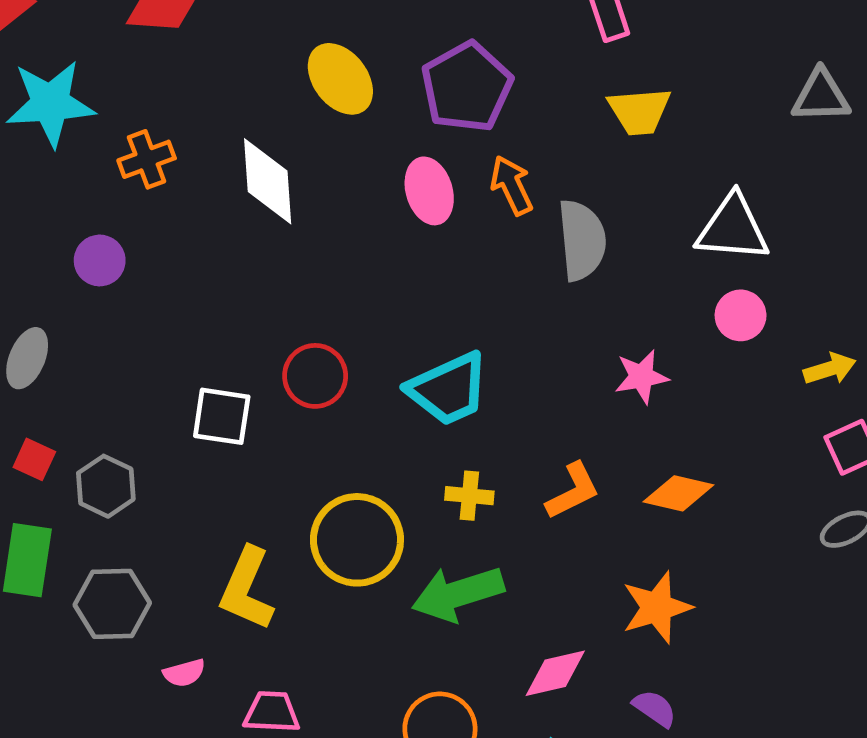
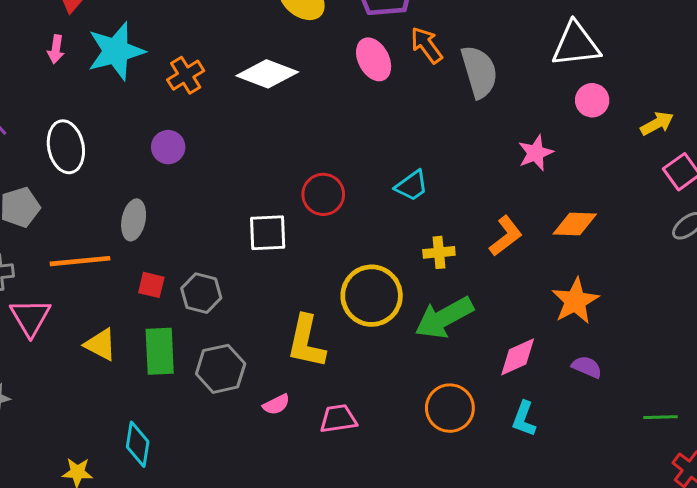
white diamond: (268, 181) -> (267, 74), turned -54
cyan trapezoid: (448, 389) -> (412, 186), size x0.6

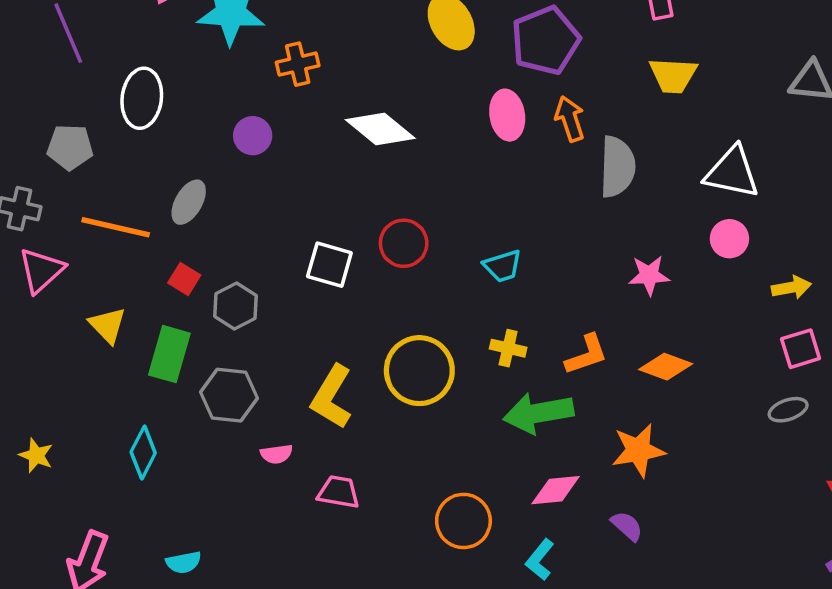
white diamond: (267, 74) -> (380, 129), moved
green arrow: (444, 318) -> (538, 413), moved
cyan diamond: (138, 444) -> (143, 452), moved

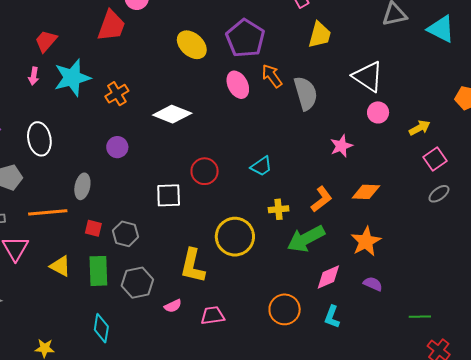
yellow trapezoid: (673, 75) -> (320, 35), turned -60
purple circle: (253, 136) -> (117, 147), moved
white triangle: (732, 172) -> (368, 77), turned 40

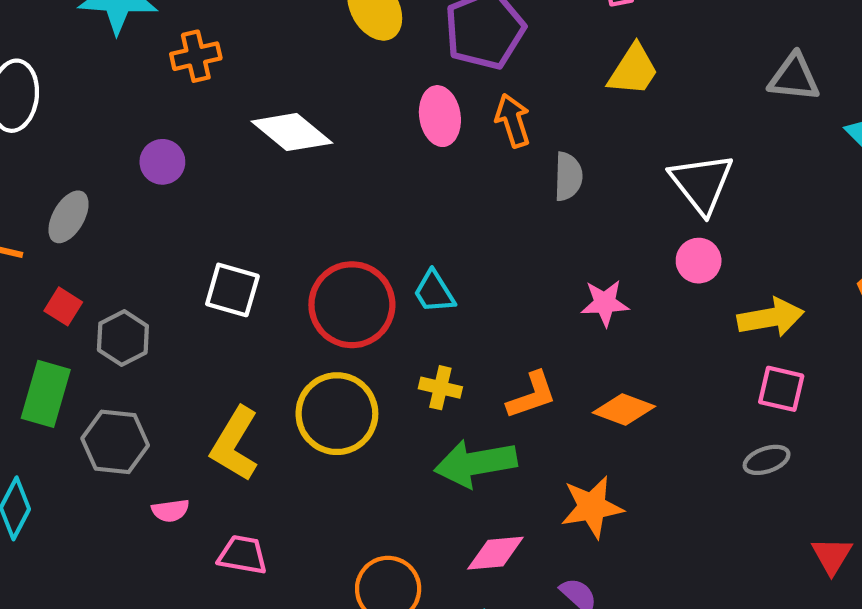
gray semicircle: (306, 93) -> (568, 177), size x0.7
yellow arrow: (420, 128) -> (771, 318), size x1.4
pink square: (435, 159) -> (781, 389), turned 30
cyan trapezoid: (261, 166) -> (434, 292), turned 75
red circle: (205, 171) -> (352, 305), moved, size x1.5

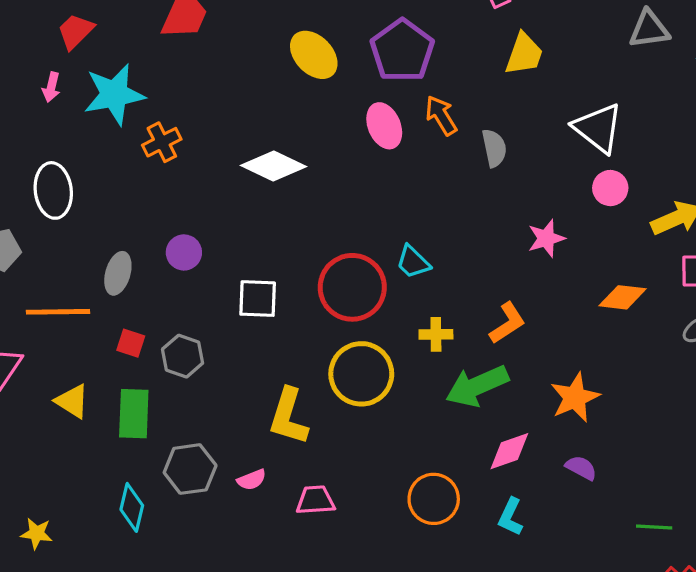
orange cross: (196, 56) -> (162, 142), moved
purple circle: (162, 162) -> (184, 252), moved
orange diamond: (624, 410) -> (622, 297), moved
gray hexagon: (115, 442) -> (190, 469), moved

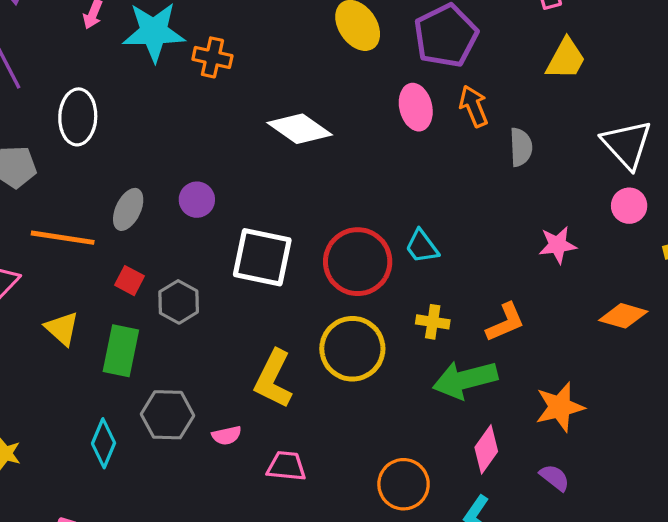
orange cross: (162, 142) -> (212, 57), moved, turned 30
white square: (258, 299) -> (262, 257), size x1.4
pink diamond: (509, 451) -> (486, 449), turned -45

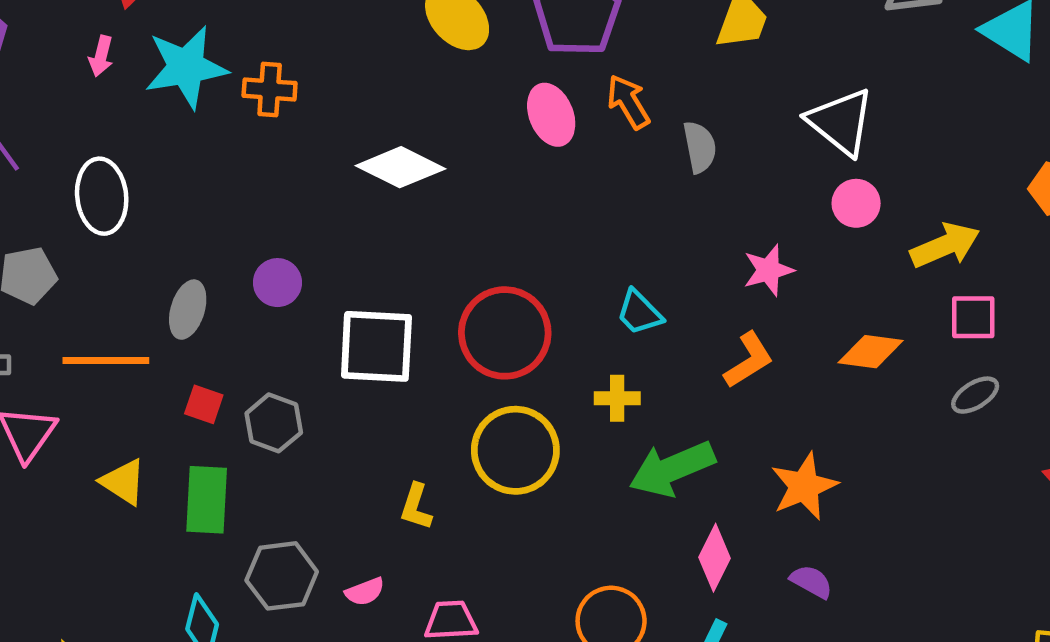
cyan trapezoid: (422, 246) -> (639, 313), moved
orange L-shape: (505, 322) -> (749, 360), moved
yellow L-shape: (273, 379) -> (416, 507), size x0.6

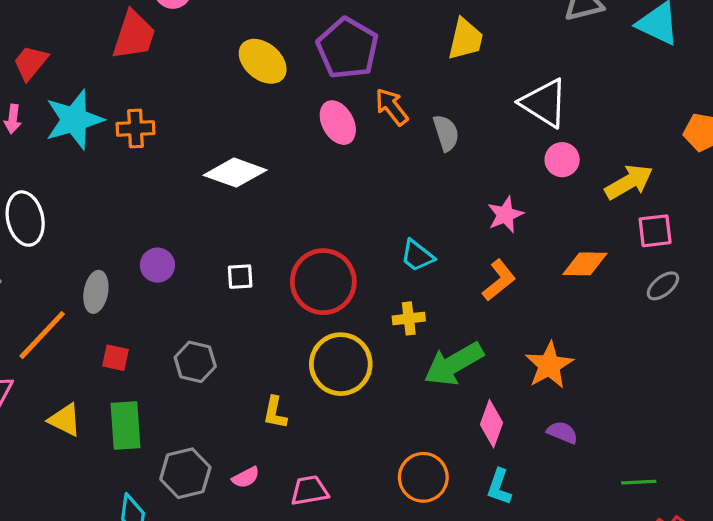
white square: (376, 346) -> (240, 277), moved, size x0.5
orange line: (106, 361) -> (42, 335), turned -40
gray hexagon: (274, 423) -> (195, 362), moved

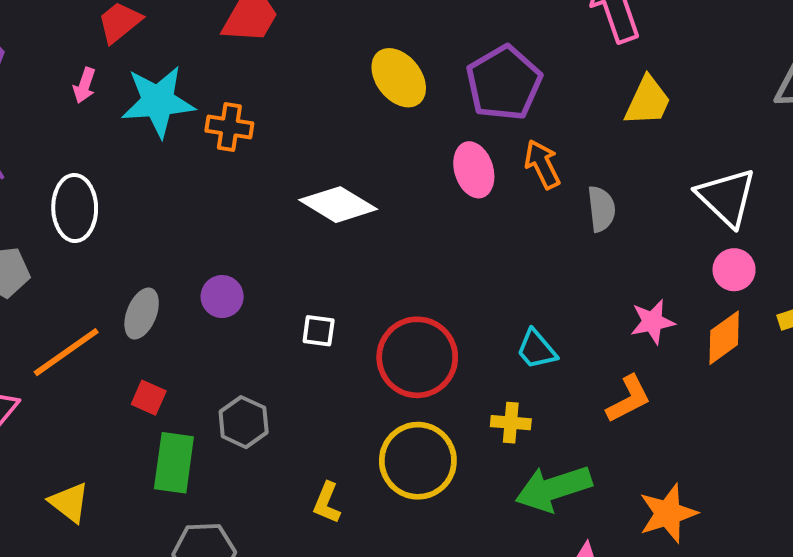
orange diamond: (585, 264) -> (724, 338), moved, turned -48
yellow triangle: (65, 420) -> (69, 502), moved
green rectangle: (125, 426) -> (174, 463), moved

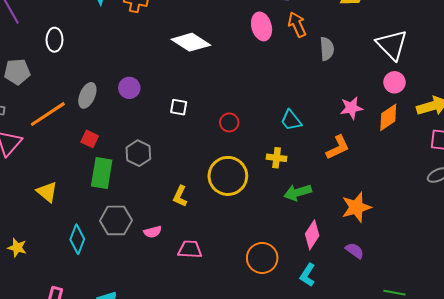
white ellipse: (75, 208) -> (54, 40), size x0.7
red circle: (417, 357) -> (229, 122), size x0.5
green arrow: (554, 488) -> (298, 192), size x0.7

